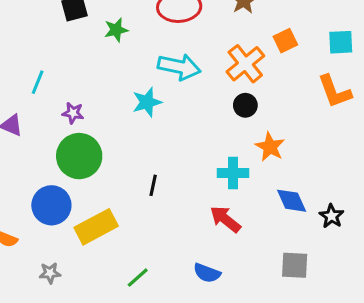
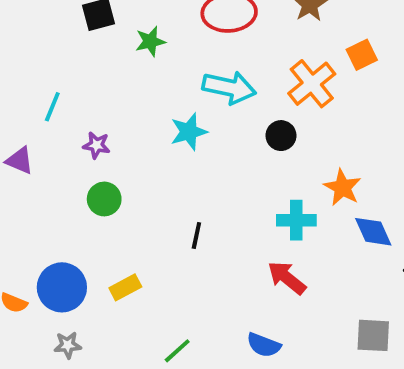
black circle: (245, 105) -> (281, 136), moved
green circle: (79, 156) -> (104, 199), size x0.6
blue diamond: (292, 201) -> (373, 232), moved
blue circle: (51, 205) -> (62, 287), moved
yellow rectangle: (96, 227) -> (125, 287), size x0.6

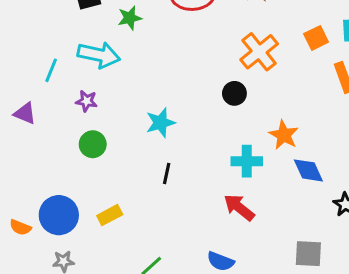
orange square: (362, 55) -> (316, 38), moved
cyan arrow: (229, 88) -> (99, 55), moved
cyan star: (189, 132) -> (160, 123), moved

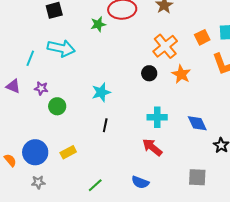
green star: (130, 18) -> (98, 24), moved
purple star: (87, 101) -> (41, 88), moved
orange star: (284, 135) -> (181, 74), moved
orange semicircle: (20, 227) -> (10, 160), turned -152

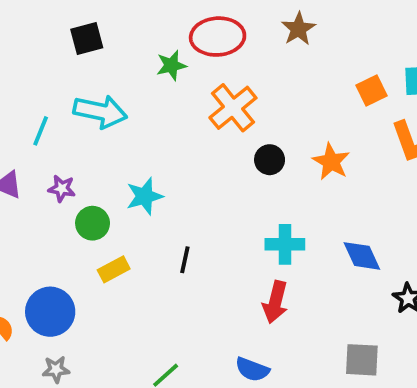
orange cross: (165, 46) -> (233, 108), moved
cyan star: (101, 92) -> (144, 196), moved
red arrow: (152, 147) -> (275, 302), turned -115
yellow rectangle: (68, 152) -> (114, 269), moved

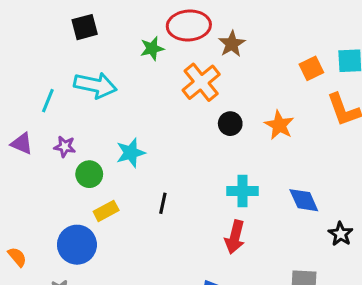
brown star: (298, 29) -> (232, 44), moved
blue circle: (50, 312) -> (77, 245), moved

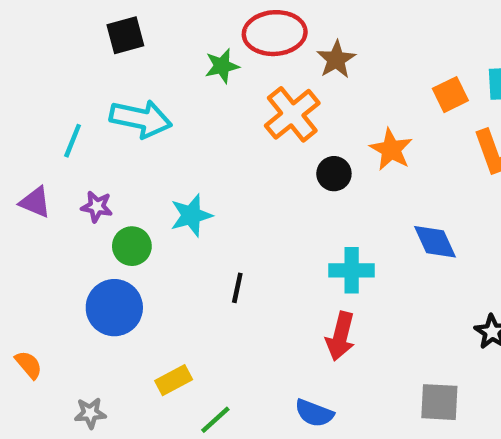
orange star: (279, 125) -> (391, 149), moved
blue diamond: (304, 200) -> (435, 242), moved
yellow rectangle: (106, 211) -> (174, 380), moved
blue circle: (77, 245) -> (114, 308), moved

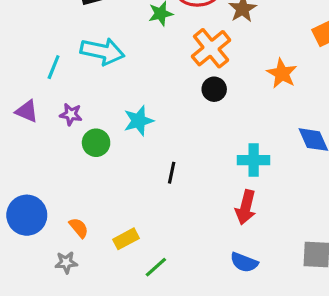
black circle: (334, 174) -> (214, 89), moved
blue circle: (114, 308) -> (27, 215), moved
orange semicircle: (29, 365) -> (79, 228), moved
blue semicircle: (314, 413) -> (244, 262), moved

